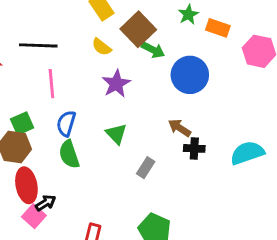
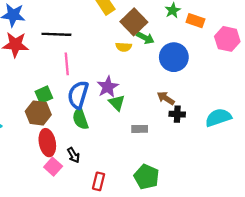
yellow semicircle: (102, 47) -> (124, 47), moved, turned -35
purple star: (116, 84) -> (108, 87), moved
blue semicircle: (66, 123) -> (78, 95), size x1.4
gray rectangle: (146, 168) -> (140, 129), turned 56
black arrow: (46, 203) -> (74, 155), moved, turned 91

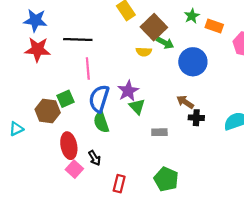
brown hexagon: (38, 113) -> (48, 111), moved

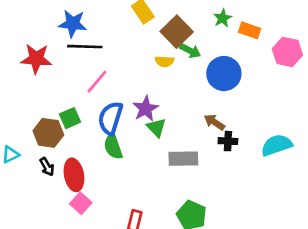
blue star: (35, 20) -> (73, 24), moved
pink line: (88, 68) -> (97, 82), turned 45
gray rectangle: (159, 132) -> (183, 159), size x1.5
black arrow: (95, 158) -> (47, 167), moved

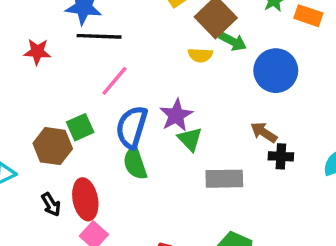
red star: (36, 59) -> (37, 52), size x0.7
black arrow: (47, 167) -> (51, 204), moved

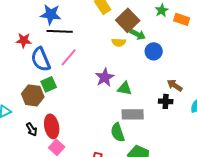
blue circle: (276, 71) -> (154, 51), moved, size x0.7
blue semicircle: (132, 127) -> (41, 59), moved, turned -40
brown arrow: (264, 132) -> (175, 85), moved
green triangle: (190, 139) -> (125, 88), moved, turned -35
green semicircle: (135, 163) -> (118, 132), moved

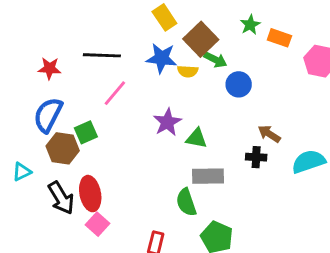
blue star: (51, 14) -> (162, 58), moved
blue semicircle: (41, 59) -> (48, 115), moved, turned 50
black arrow: (32, 129) -> (61, 198), size x1.6

